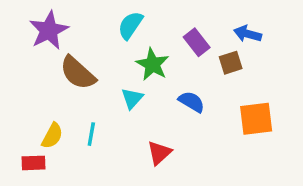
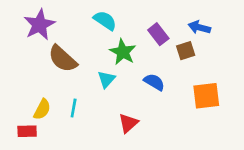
cyan semicircle: (130, 25) -> (105, 21), turned 90

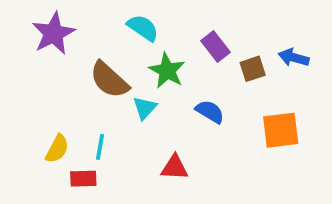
blue arrow: (199, 27) -> (294, 58), moved
brown semicircle: (63, 59) -> (109, 80), moved
red triangle: (128, 123) -> (175, 167), turned 45
red rectangle: (27, 131) -> (83, 179), moved

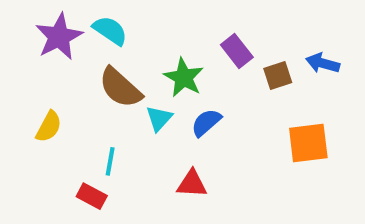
cyan semicircle: (143, 28) -> (110, 31), moved
blue semicircle: (210, 112) -> (206, 123), moved, turned -72
yellow semicircle: (57, 149) -> (49, 127), moved
red rectangle: (83, 179) -> (92, 196), turned 30

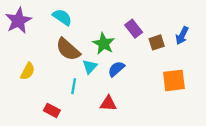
purple star: (59, 37) -> (18, 21), moved
blue arrow: (323, 63) -> (182, 36), turned -78
cyan line: (110, 161) -> (74, 86), moved

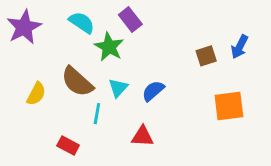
purple rectangle: (134, 29) -> (130, 19), moved
green star: (104, 44) -> (109, 47), moved
brown semicircle: (68, 49) -> (77, 82), moved

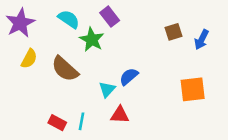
brown square: (206, 56) -> (173, 32), moved
cyan triangle: (118, 88) -> (107, 89), moved
yellow semicircle: (36, 94) -> (29, 59), moved
cyan line: (97, 114) -> (82, 121), moved

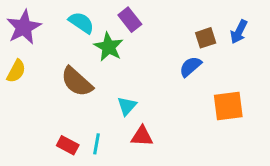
blue arrow: (202, 40) -> (239, 32), moved
yellow semicircle: (29, 59) -> (16, 71), moved
blue semicircle: (129, 77) -> (190, 67), moved

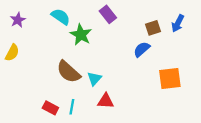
purple rectangle: (130, 20) -> (108, 14), moved
purple star: (24, 27) -> (18, 20), size x0.6
brown semicircle: (77, 82) -> (68, 72), moved

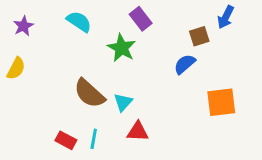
blue arrow: (178, 23) -> (226, 17), moved
green star: (81, 35) -> (122, 48), moved

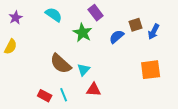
blue arrow: (226, 17) -> (154, 32), moved
blue semicircle: (185, 64) -> (117, 37), moved
cyan line: (94, 139) -> (64, 95), turned -32

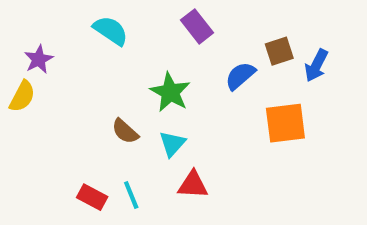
purple star: (16, 18) -> (39, 59), moved
green star: (83, 33) -> (170, 92), moved
brown semicircle: (61, 64) -> (125, 131), size x0.6
orange square: (151, 70) -> (285, 123), moved

